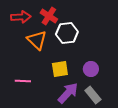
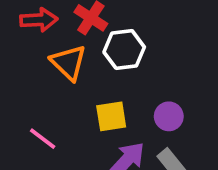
pink line: (23, 81) -> (43, 139), turned 35

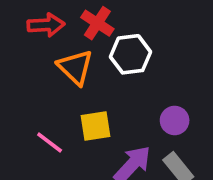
yellow square: (111, 116) -> (96, 126), moved

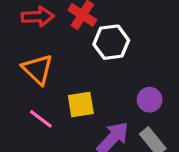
orange triangle: (75, 67) -> (38, 69), moved

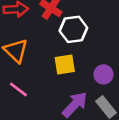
yellow square: (81, 104) -> (65, 64), moved

